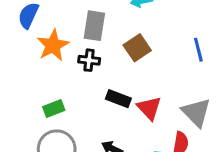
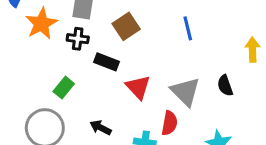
black rectangle: (118, 99) -> (107, 62), moved
green rectangle: (54, 109) -> (64, 88), moved, turned -30

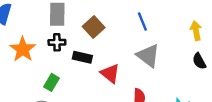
orange star: (41, 24) -> (23, 49), moved
black semicircle: (225, 86) -> (199, 61), moved
gray triangle: (185, 92) -> (148, 56), moved

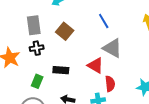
black rectangle: (82, 57) -> (61, 70), moved
red triangle: (110, 73) -> (95, 65), moved

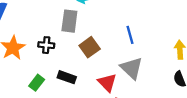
gray rectangle: (34, 25) -> (69, 21), moved
brown square: (65, 31) -> (90, 47), moved

